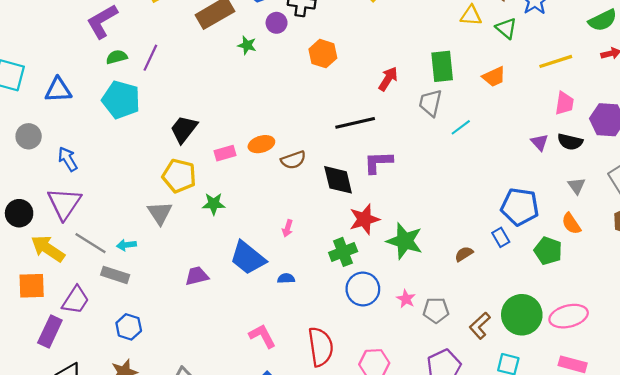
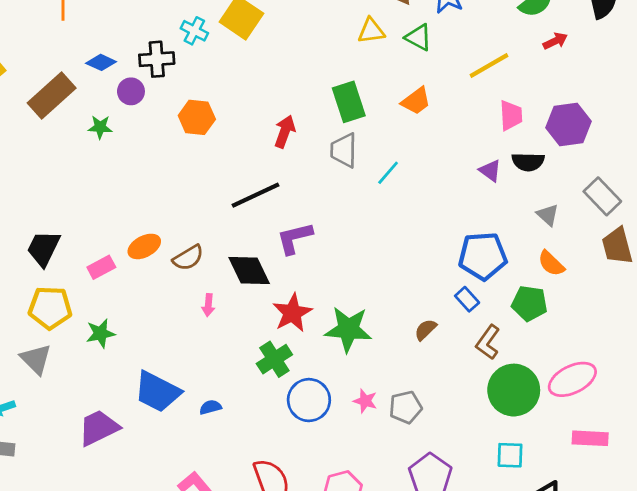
pink arrow: (288, 228) -> (208, 305), moved
purple trapezoid: (197, 276) -> (99, 428), size x1.4
brown L-shape: (480, 326) -> (488, 342), moved

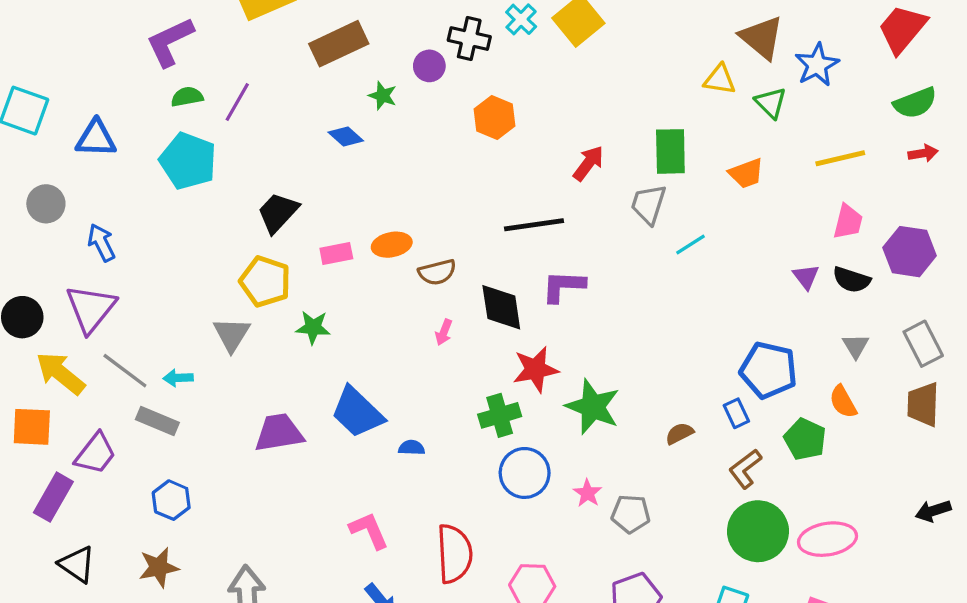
blue diamond: (101, 62) -> (346, 137), moved

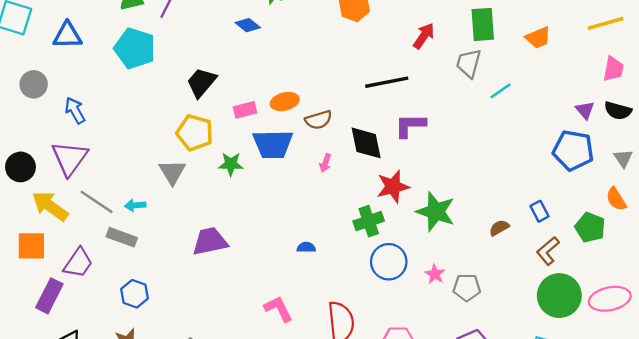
blue pentagon: (769, 370) -> (573, 150), moved
blue trapezoid: (357, 412) -> (273, 144), moved, turned -42

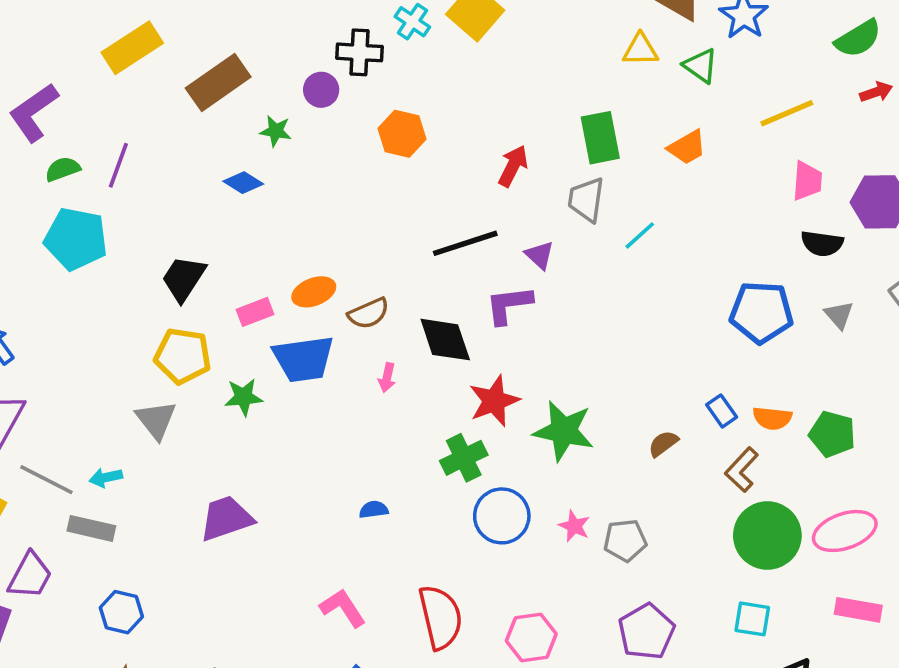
purple triangle: (585, 110) -> (540, 255), moved
orange semicircle: (616, 199) -> (772, 418), moved, turned -45
green pentagon: (590, 227) -> (832, 434), moved

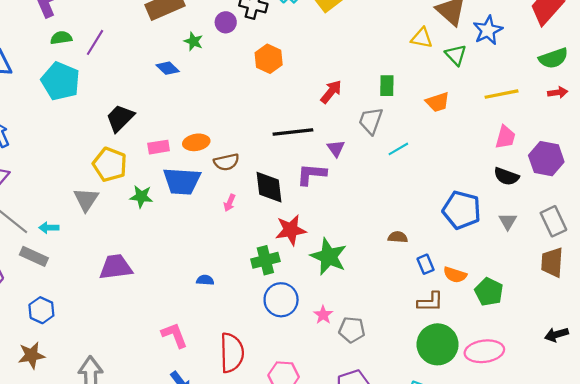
green rectangle: (600, 138) -> (387, 86), size x0.7
brown semicircle: (663, 444) -> (398, 237), moved, turned 30
brown L-shape: (742, 470) -> (430, 302), turned -144

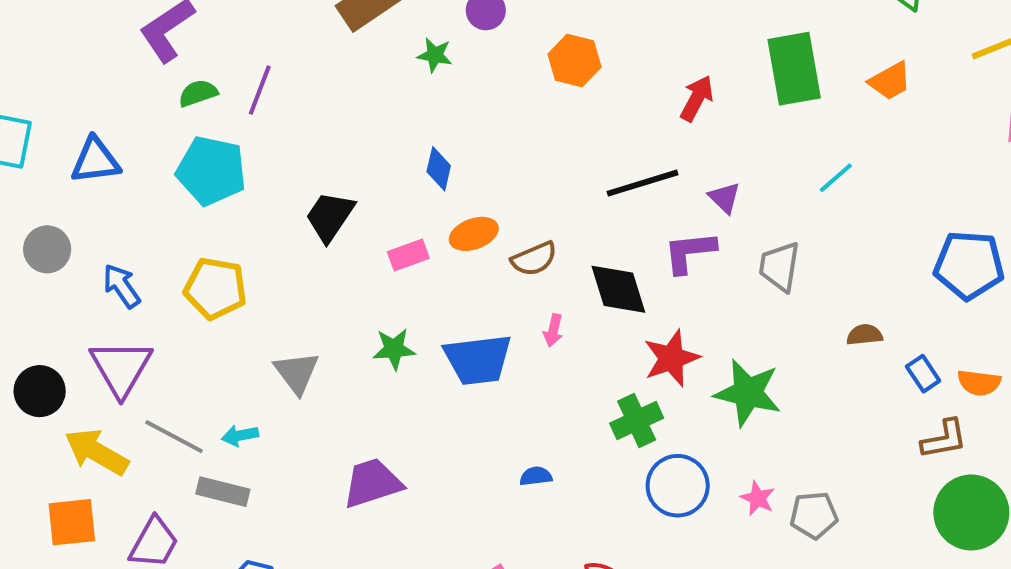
blue diamond: (168, 68) -> (439, 169), moved, turned 70
green rectangle: (387, 86) -> (794, 69), size x1.8
gray trapezoid: (371, 121) -> (780, 266), moved
yellow pentagon: (110, 164) -> (215, 288), moved
blue trapezoid: (182, 181) -> (478, 360), moved

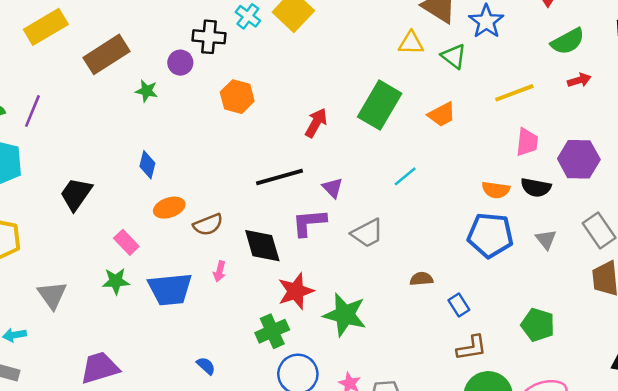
green rectangle: (794, 69) -> (380, 105), turned 39
pink rectangle: (408, 255) -> (126, 242), moved, turned 65
gray trapezoid: (780, 266) -> (367, 233), turned -128
orange semicircle: (979, 383) -> (496, 190), moved
blue semicircle: (536, 476) -> (206, 366), turned 48

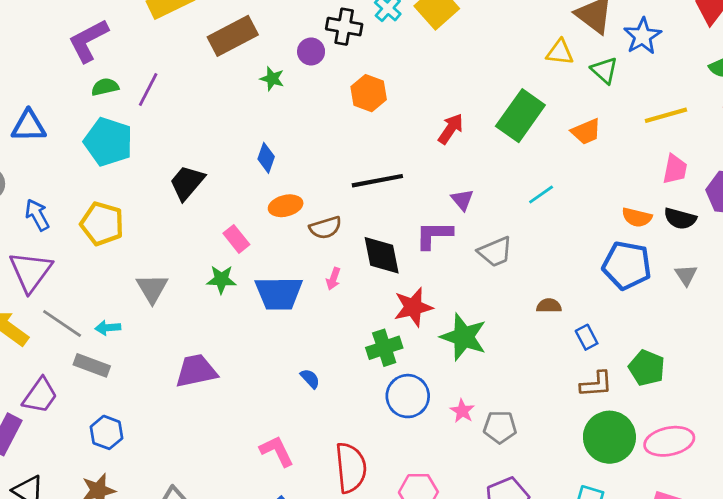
black line: (279, 177) -> (377, 181), moved
green pentagon: (538, 325) -> (647, 368), moved

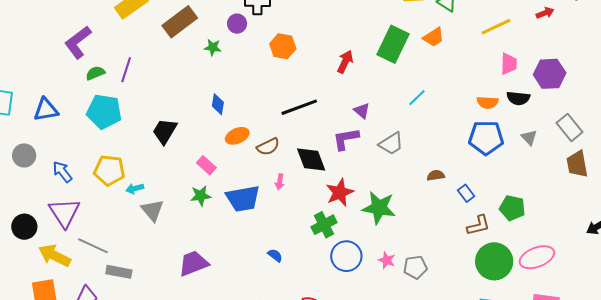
orange trapezoid: (586, 132) -> (434, 37), moved
cyan arrow: (108, 328) -> (135, 188), moved

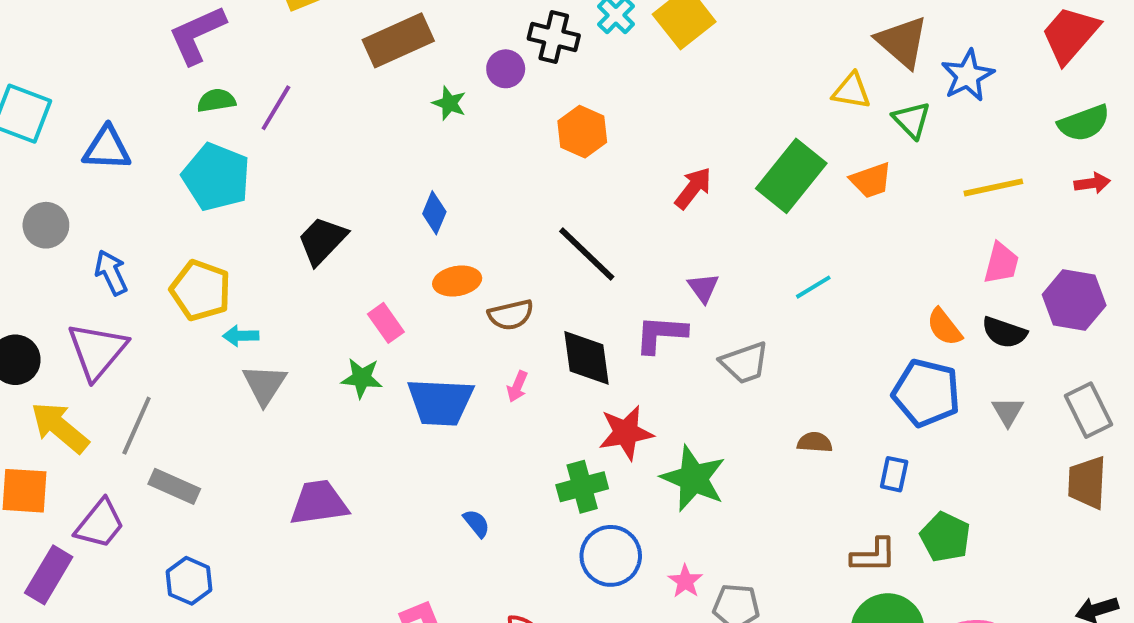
orange semicircle: (487, 102) -> (944, 327), turned 35
black line: (299, 107) -> (587, 254), turned 51
blue rectangle: (466, 193) -> (894, 474), moved, turned 36
gray line: (93, 246) -> (137, 426), turned 76

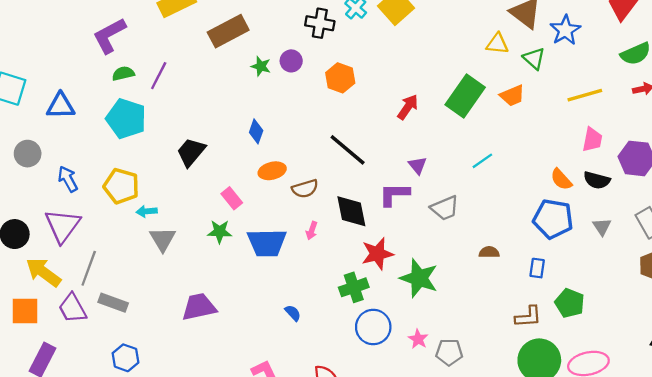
purple circle: (506, 69) -> (291, 61), moved
purple trapezoid: (100, 524) -> (72, 308), moved, turned 116

